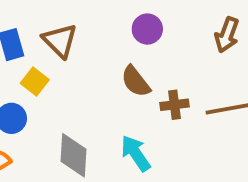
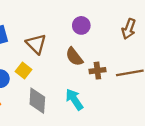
brown triangle: (60, 41) -> (36, 44), moved
yellow square: (35, 81) -> (23, 71), moved

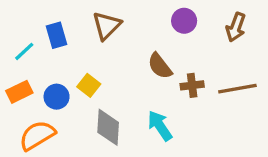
purple circle: (81, 25) -> (184, 21), moved
brown triangle: (36, 44) -> (107, 26), moved, turned 30

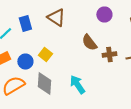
brown triangle: (107, 26) -> (56, 18), turned -42
cyan arrow: (160, 126) -> (77, 84), moved
gray diamond: (108, 127) -> (44, 84), moved

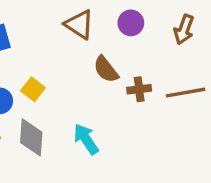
brown triangle: (56, 18) -> (79, 25), moved

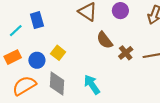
brown cross: (139, 89) -> (126, 53), turned -32

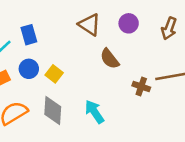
brown cross: (126, 53) -> (141, 86), moved, turned -32
blue circle: (37, 60) -> (29, 69), moved

